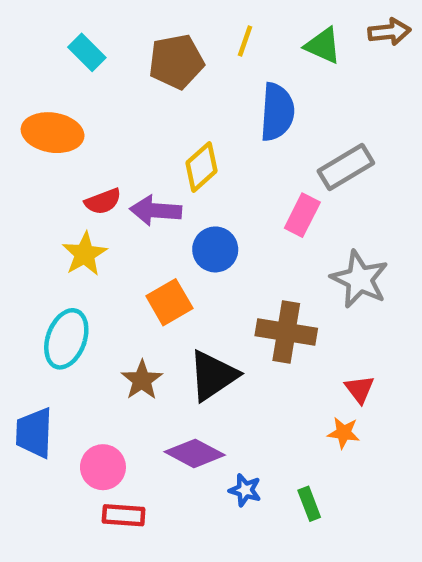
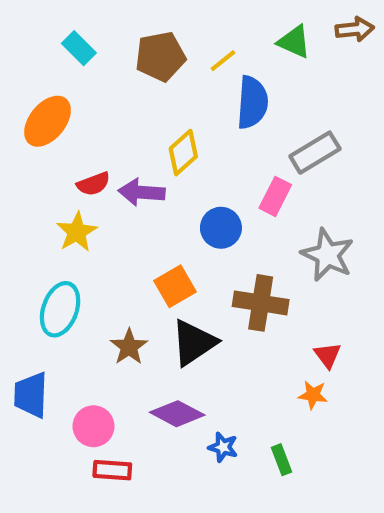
yellow line: (245, 41) -> (223, 61), moved, turned 32
orange ellipse: (53, 133) -> (48, 121), turned -60
blue circle: (215, 249) -> (221, 228), moved
orange square: (169, 302) -> (175, 286), moved

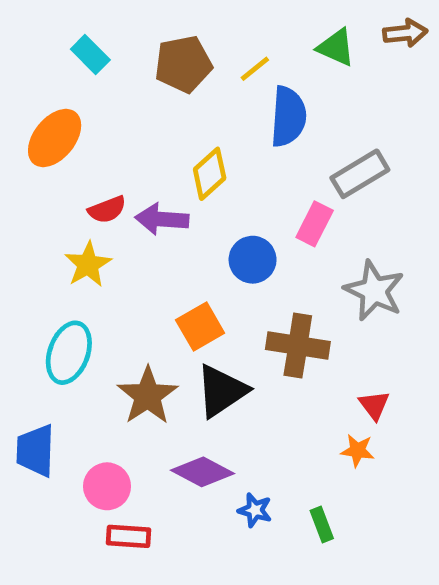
brown star: (129, 347) -> (148, 396), size x1.4

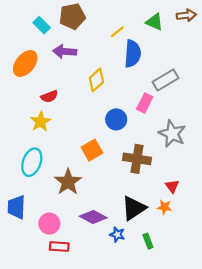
brown pentagon: (183, 64) -> (72, 16), moved
purple arrow: (162, 219) -> (65, 51), moved
black triangle: (222, 391) -> (134, 208), moved

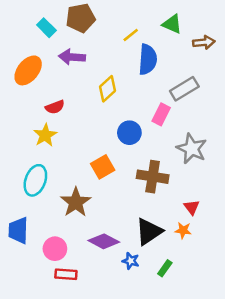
brown arrow: (186, 15) -> (204, 42), moved
green rectangle: (148, 241) -> (165, 268), turned 56

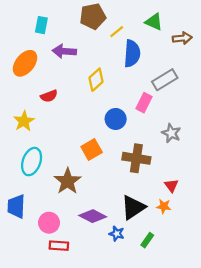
brown pentagon: (81, 18) -> (93, 16), moved
cyan rectangle: (46, 28) -> (41, 25), turned 56
yellow star: (45, 135) -> (24, 121), moved
gray star: (192, 149) -> (171, 133), size x0.7

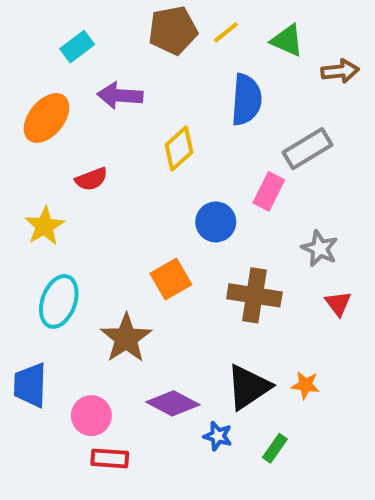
cyan rectangle: (41, 25) -> (77, 47), turned 42
yellow line: (117, 32) -> (226, 32), moved
red triangle: (171, 186) -> (338, 303), moved

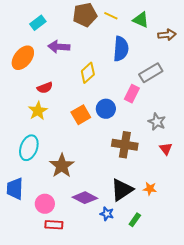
yellow line: (226, 32) -> (111, 16), turned 64
yellow star: (44, 226) -> (38, 111), moved
orange square: (171, 279) -> (81, 115), moved

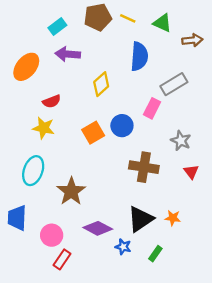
cyan rectangle: (38, 23) -> (57, 26), moved
yellow star: (38, 111) -> (44, 128), turned -30
red rectangle: (54, 225) -> (62, 259), turned -60

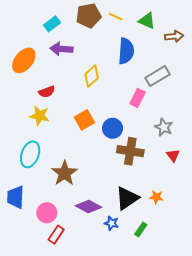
blue circle: (122, 126) -> (113, 128), moved

